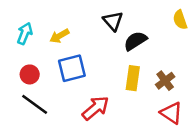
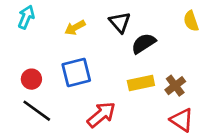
cyan arrow: (25, 33) -> (26, 17), moved
yellow arrow: (59, 36) -> (75, 28), moved
yellow rectangle: (133, 78) -> (141, 83), turned 70

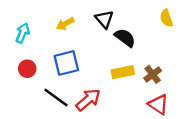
cyan arrow: (26, 17) -> (23, 33), moved
black semicircle: (144, 43) -> (125, 38), turned 70
black line: (37, 111) -> (56, 97), moved

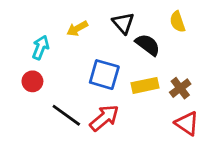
yellow semicircle: (166, 18) -> (177, 22), moved
cyan arrow: (23, 33) -> (41, 47), moved
blue square: (66, 63) -> (104, 75), moved, turned 30

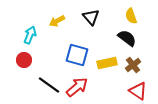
black semicircle: (148, 45) -> (127, 38), moved

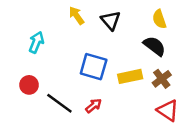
yellow arrow: (57, 21) -> (77, 15), moved, turned 84
red circle: (24, 60) -> (29, 85), moved
red arrow: (77, 87) -> (94, 106), size x0.6

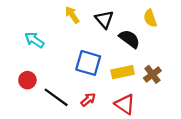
cyan arrow: (36, 42) -> (34, 40), turned -78
black semicircle: (154, 46) -> (129, 39), moved
red triangle: (168, 111) -> (125, 104), moved

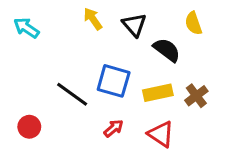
cyan arrow: (34, 40) -> (26, 28), moved
red circle: (27, 80) -> (29, 127), moved
black line: (56, 97) -> (72, 94), moved

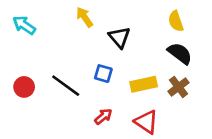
black triangle: (134, 25) -> (119, 37), moved
black semicircle: (167, 50) -> (180, 53), moved
blue square: (114, 81) -> (103, 74), size x0.6
red circle: (29, 127) -> (24, 87), moved

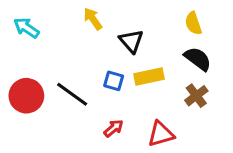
yellow rectangle: (144, 84) -> (149, 76), moved
red circle: (24, 87) -> (26, 96), size x1.5
red triangle: (146, 122) -> (161, 134), turned -50

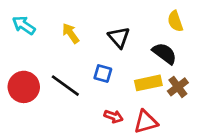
yellow arrow: (93, 19) -> (71, 33), moved
black semicircle: (198, 59) -> (164, 53), moved
yellow rectangle: (149, 76) -> (148, 83), moved
red arrow: (114, 128) -> (114, 116), moved, turned 60

